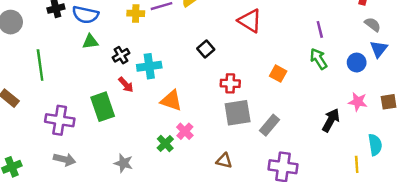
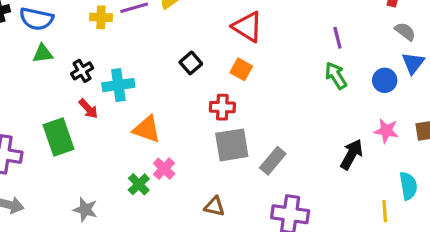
orange square: (278, 74) -> (241, 69), moved

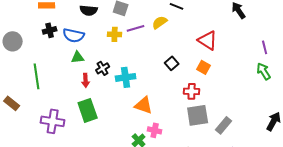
red arrow: (88, 109) -> (86, 80), moved, turned 40
pink cross: (164, 169) -> (155, 130), turned -32

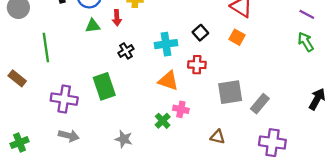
purple line: (265, 47) -> (307, 14), turned -48
black cross: (103, 68) -> (126, 51), moved
cyan cross: (126, 77) -> (166, 44), moved
red arrow: (86, 80) -> (117, 18), moved
red cross: (192, 91) -> (197, 65), moved

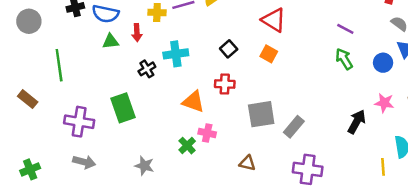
cyan cross: (166, 44) -> (176, 54), moved

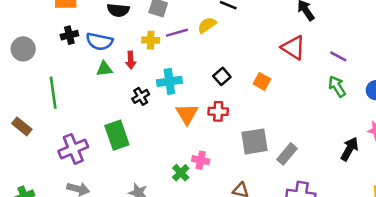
red triangle: (274, 20) -> (293, 48), moved
orange triangle: (193, 102) -> (187, 114), moved, turned 40
purple cross: (79, 122) -> (73, 149), turned -32

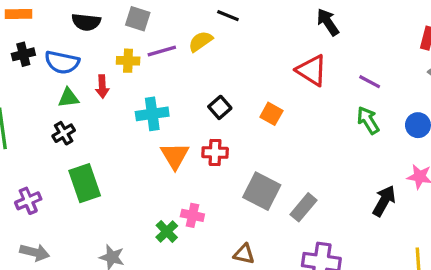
black cross: (141, 96) -> (64, 133), moved
gray square: (254, 141) -> (262, 191), turned 36
purple cross: (73, 149) -> (28, 201), size x0.7

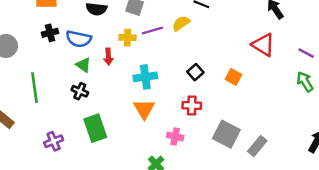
green triangle: (68, 98) -> (83, 65), turned 42
black cross: (64, 133) -> (80, 91), turned -35
orange triangle: (175, 156) -> (144, 109), moved
pink cross: (192, 215) -> (175, 136), moved

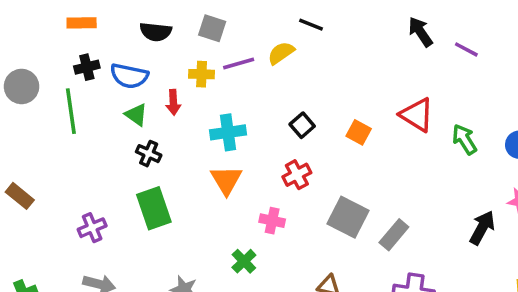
red triangle: (263, 45) -> (417, 115), moved
purple line: (306, 53) -> (466, 49), moved
green line: (35, 88) -> (71, 111), moved
black cross: (80, 91) -> (149, 154), moved
red cross: (192, 106) -> (297, 175), turned -30

